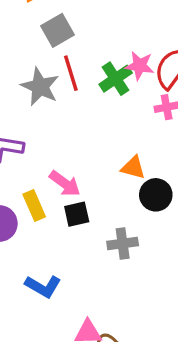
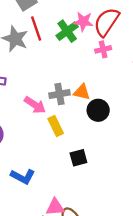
yellow rectangle: (34, 206) -> (56, 126), moved
black square: (77, 214) -> (78, 158), moved
gray cross: (123, 243) -> (59, 94), moved

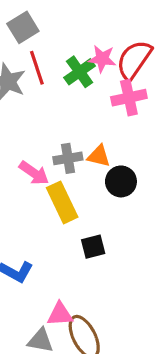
pink cross: (103, 49) -> (129, 98), size x1.5
yellow rectangle: (56, 126) -> (62, 202), size x1.4

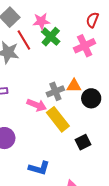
pink star: (102, 59) -> (41, 21), moved
red semicircle: (134, 60) -> (92, 20), moved, size x0.6

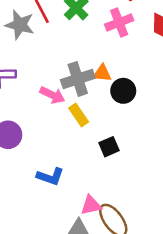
gray cross: (55, 91) -> (78, 79), size x1.4
yellow rectangle: (58, 119) -> (79, 115), size x0.7

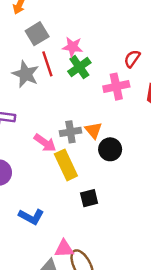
orange triangle: (102, 73) -> (94, 130), turned 36
gray cross: (78, 79) -> (70, 132), size x0.7
yellow rectangle: (79, 115) -> (66, 165), size x1.4

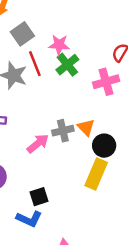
pink arrow: (45, 143) -> (38, 143), turned -70
yellow rectangle: (66, 165) -> (96, 174), moved, turned 52
black square: (89, 198) -> (39, 197), moved

